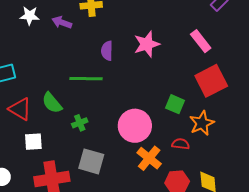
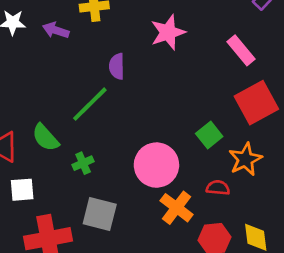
pink star: (147, 44) -> (168, 32), moved
green line: (86, 79) -> (90, 104), turned -44
green square: (175, 104) -> (209, 135), turned 30

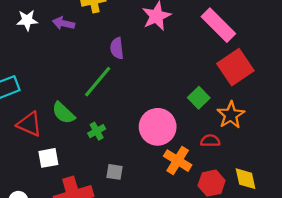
pink rectangle: (241, 50) -> (218, 25), size x1.4
gray square: (100, 214) -> (114, 172), size x0.6

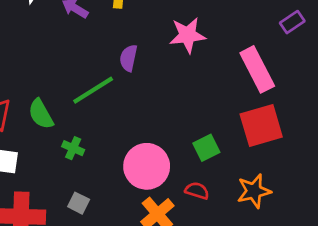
orange star: (231, 115) -> (254, 191), moved
green cross: (97, 131) -> (73, 148), turned 35
red semicircle: (210, 141) -> (197, 191), moved

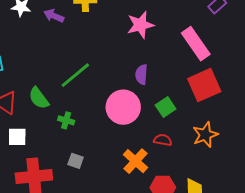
purple semicircle: (128, 58) -> (141, 74), moved
pink circle: (147, 166) -> (123, 107), moved

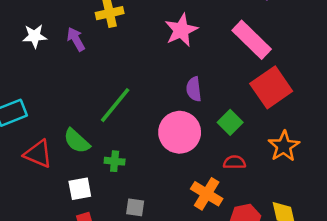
purple arrow: (54, 16) -> (76, 39), turned 48
white square: (17, 137) -> (80, 189), moved

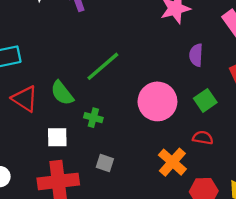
purple semicircle: (194, 89) -> (196, 55), moved

